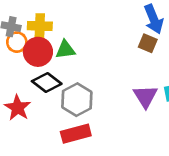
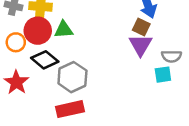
orange circle: (17, 42) -> (16, 42), moved
purple triangle: (145, 96) -> (141, 45), moved

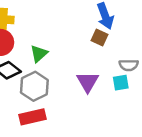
green triangle: (64, 30) -> (39, 54), moved, turned -36
purple triangle: (141, 45) -> (88, 82), moved

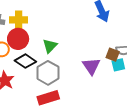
brown square: (99, 38) -> (113, 55), moved

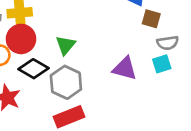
brown square: (113, 55) -> (151, 19), moved
purple triangle: (91, 66) -> (125, 68), turned -36

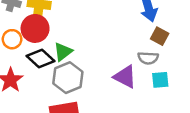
gray semicircle: (168, 43) -> (148, 58), moved
green triangle: (66, 45) -> (63, 52), moved

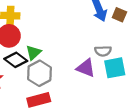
brown square: (160, 36) -> (119, 15), moved
cyan square: (160, 80) -> (115, 68), size x1.5

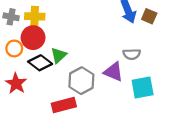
cyan square: (115, 68) -> (143, 88), moved
gray hexagon: (39, 73) -> (81, 81), moved

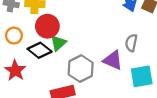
red circle: (33, 38) -> (47, 26), moved
gray semicircle: (132, 54) -> (131, 43), turned 102

